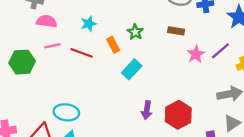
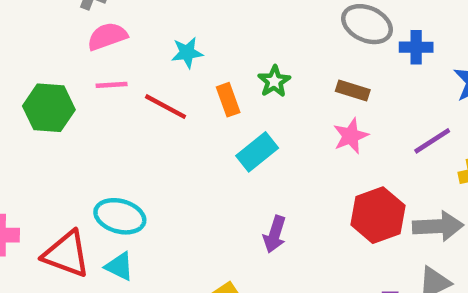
pink semicircle: (47, 21) -> (107, 36), turned -36
pink star: (196, 54) -> (351, 136), moved
red hexagon: (178, 115) -> (378, 215), moved

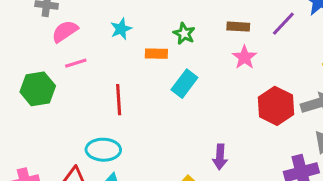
orange rectangle: (228, 100) -> (156, 54), turned -55
red line: (166, 107) -> (119, 100), moved, turned 72
purple line: (432, 141) -> (283, 24), moved
purple arrow: (275, 234) -> (220, 157), moved

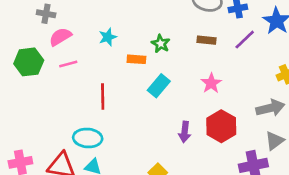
pink star: (244, 57) -> (211, 83), moved
green hexagon: (38, 89) -> (29, 62), moved
red hexagon: (276, 106) -> (221, 126), moved
purple arrow: (220, 157) -> (185, 132), moved

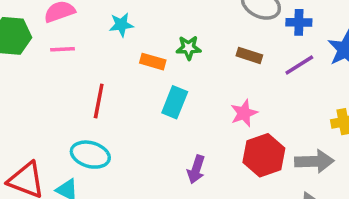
green star: (161, 44) -> (189, 48), turned 30
cyan rectangle: (159, 86) -> (175, 102), turned -30
red hexagon: (221, 126) -> (264, 155), moved
cyan ellipse: (88, 138) -> (90, 155), moved

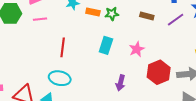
orange rectangle: (153, 62) -> (93, 12), moved
pink star: (244, 113) -> (137, 49), moved

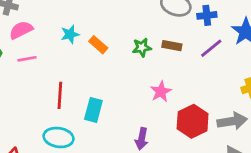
orange rectangle: (93, 12) -> (98, 45), turned 32
green star: (112, 14) -> (142, 47), moved
cyan rectangle: (106, 45) -> (93, 110), moved

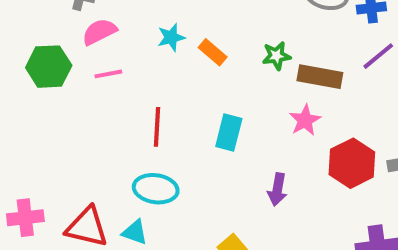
brown rectangle: (172, 46) -> (320, 77), moved, size x1.5
cyan rectangle: (93, 110) -> (229, 133), moved

